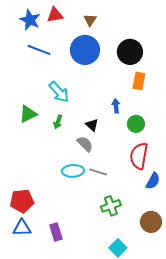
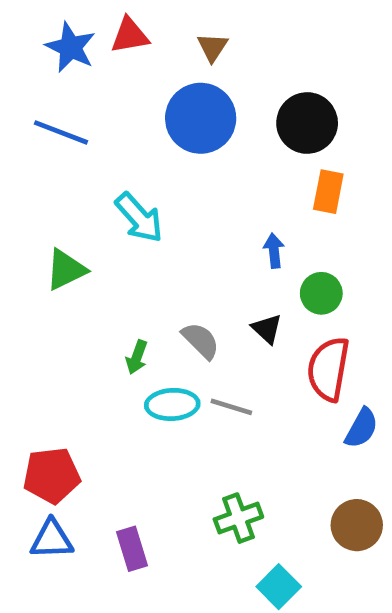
blue line: (39, 50) -> (61, 132), moved
green arrow: (58, 122) -> (137, 357), moved
black triangle: (92, 125) -> (267, 329), moved
green cross: (111, 206) -> (238, 518), moved

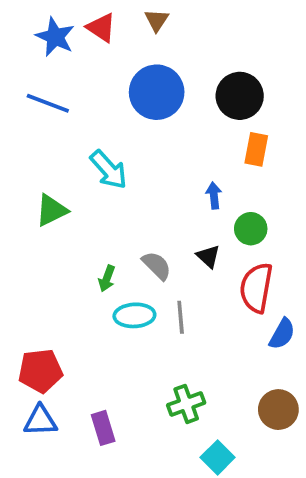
red triangle: (130, 35) -> (101, 28), turned 44
brown triangle: (212, 47) -> (157, 20), moved
gray line: (231, 407) -> (181, 317), turned 68

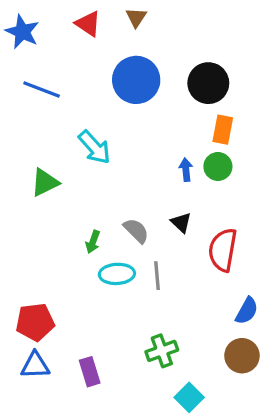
blue star: (55, 37) -> (22, 32), moved
green circle: (251, 229) -> (218, 166), moved
blue semicircle: (282, 334) -> (247, 311), moved

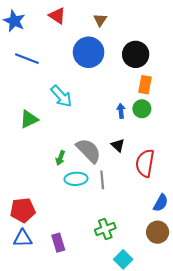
brown triangle: (136, 17) -> (100, 20), moved
gray semicircle: (136, 231) -> (89, 151), size x1.5

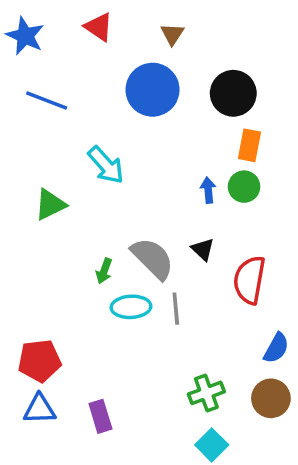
green cross: (105, 229) -> (206, 393), moved

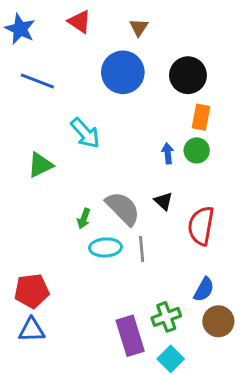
blue semicircle: (276, 348) -> (204, 289), moved
purple rectangle: (100, 416) -> (130, 336), moved, size x1.5

